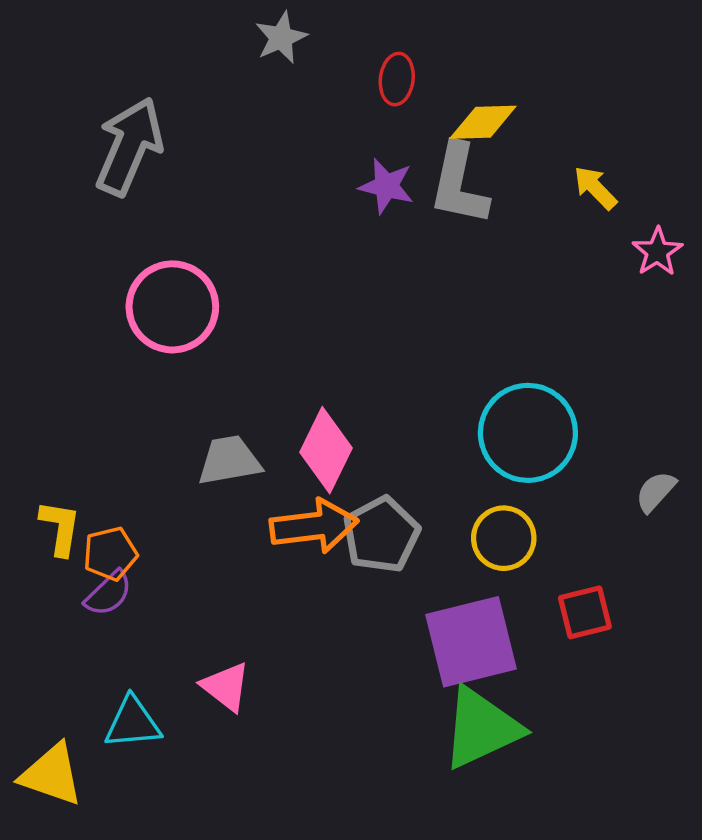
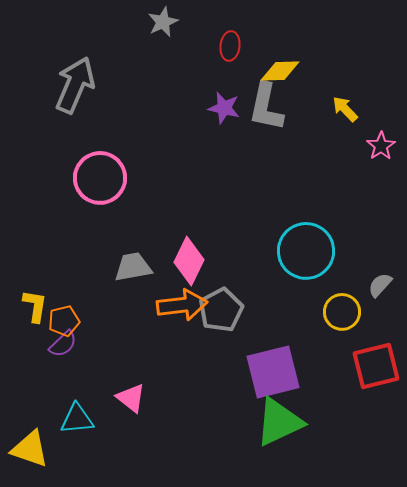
yellow circle: (504, 538) -> (342, 312), moved
red square: (585, 612) -> (376, 366), moved, size x1.5

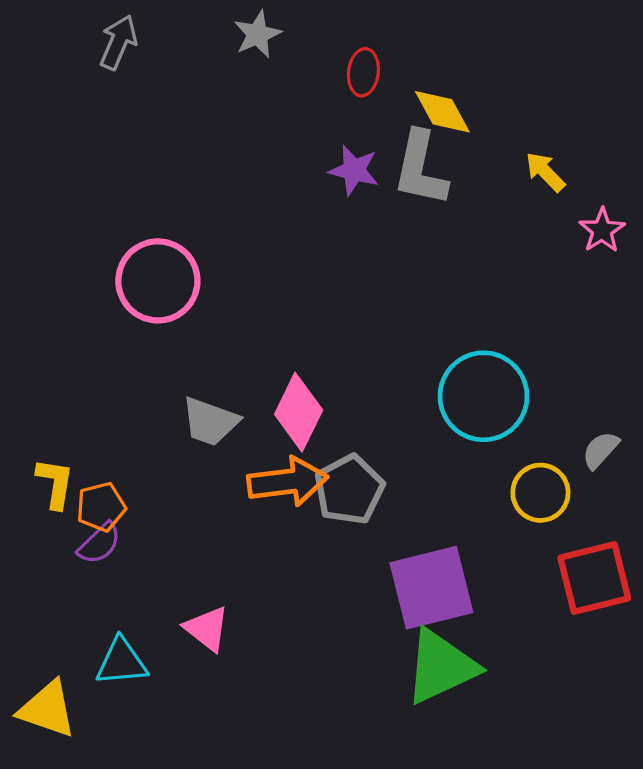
yellow diamond: (280, 71) -> (442, 112), turned 63
gray arrow: (75, 85) -> (118, 42), moved, size x0.6
gray trapezoid: (133, 267) -> (210, 422), turned -150

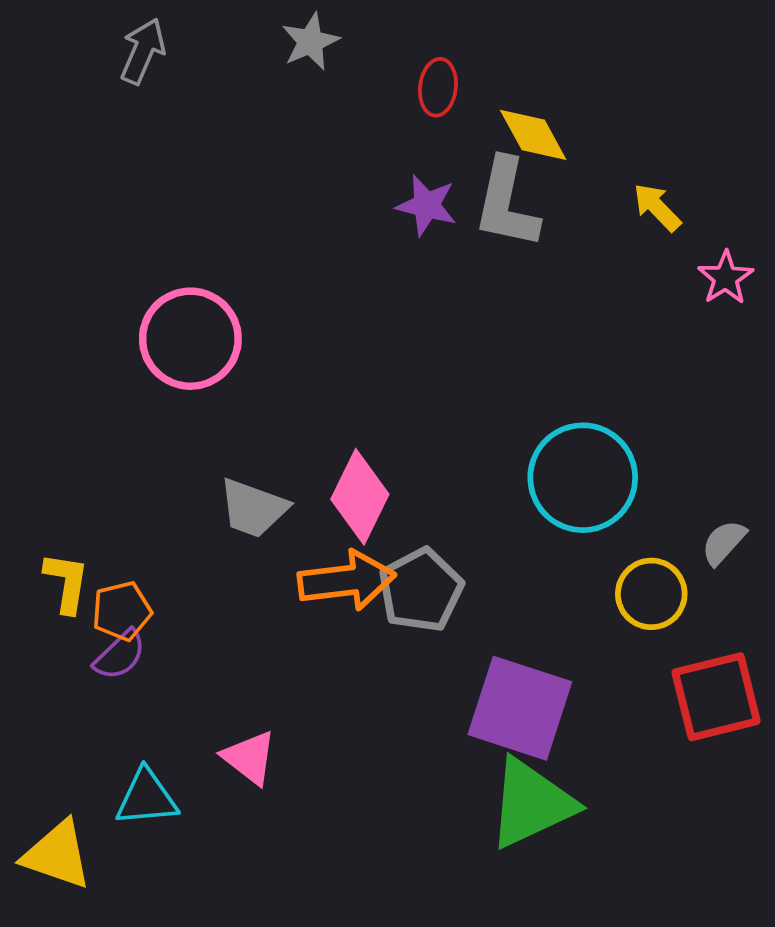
purple square: (431, 588) -> (520, 708), turned 32

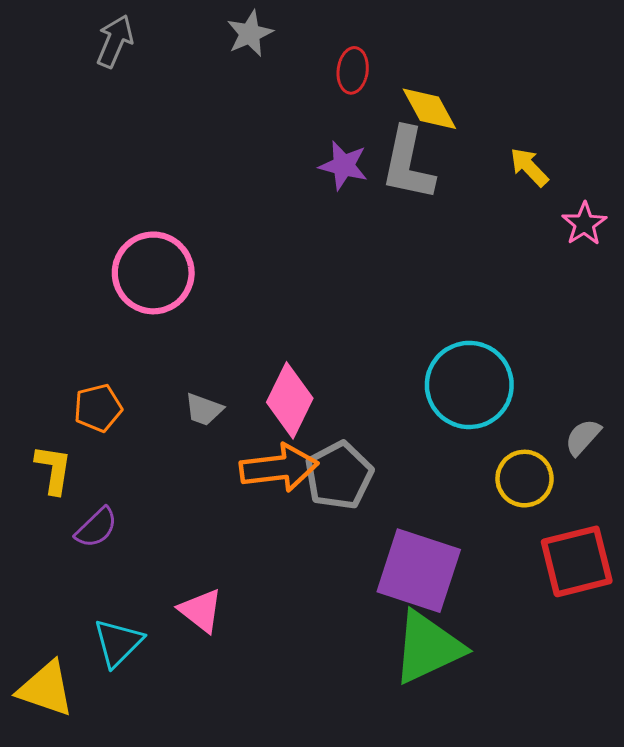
gray trapezoid: (253, 508) -> (204, 409), size x0.7
orange pentagon: (122, 611) -> (98, 408), moved
cyan triangle: (147, 798) -> (118, 643), turned -40

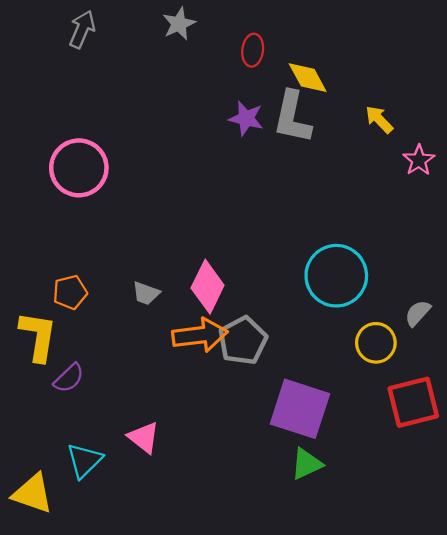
pink circle: (153, 273) -> (79, 168), moved
yellow L-shape: (53, 469) -> (38, 336), size x1.4
green triangle: (428, 647) -> (307, 464), size x0.6

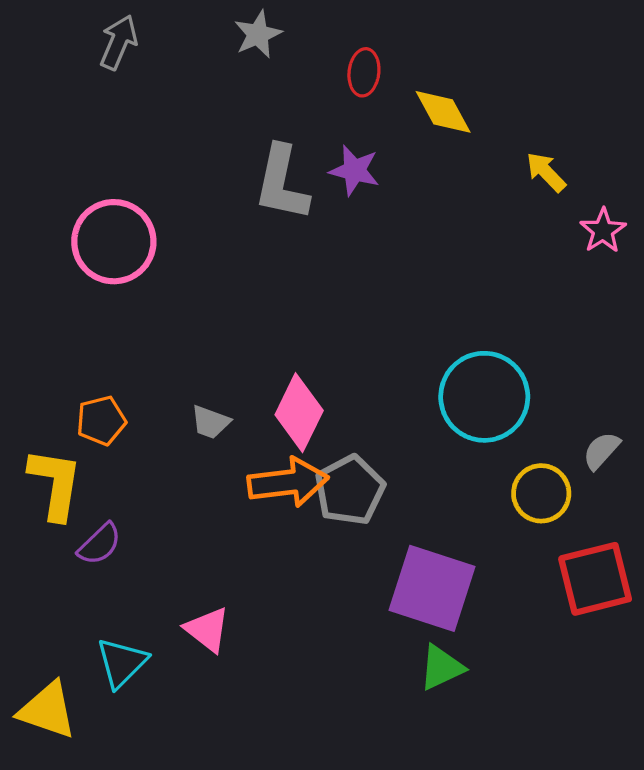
gray L-shape: (292, 117) -> (282, 183), moved

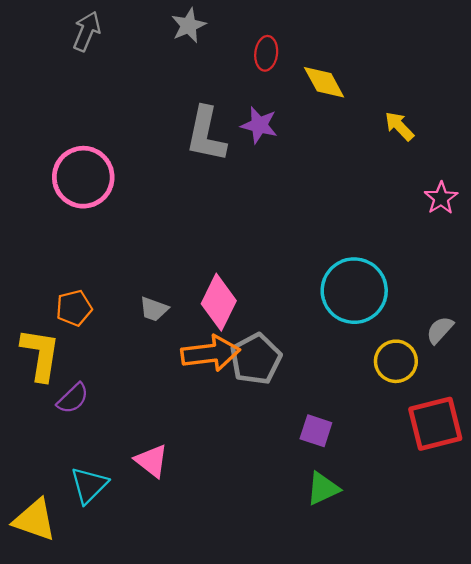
pink star: (603, 231) -> (441, 198), moved
purple square: (432, 588) -> (316, 431), size x0.5

